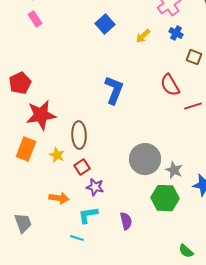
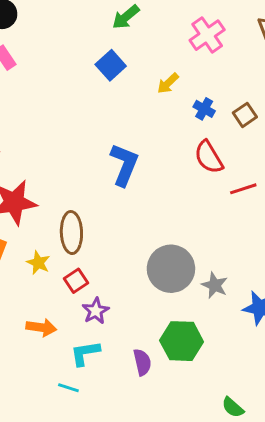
blue cross: (176, 33) -> (204, 109), moved
brown square: (194, 57) -> (245, 115), turned 35
purple star: (95, 187) -> (96, 311), turned 30
green hexagon: (165, 198) -> (182, 341), moved

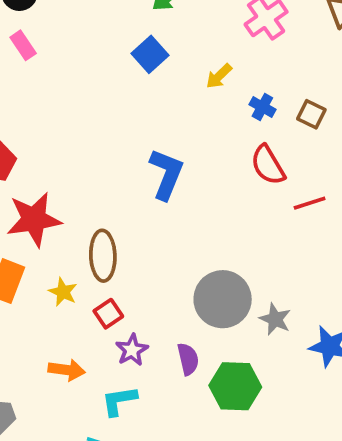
brown square: (245, 115) -> (311, 114), turned -30
purple semicircle: (142, 362) -> (188, 359), moved

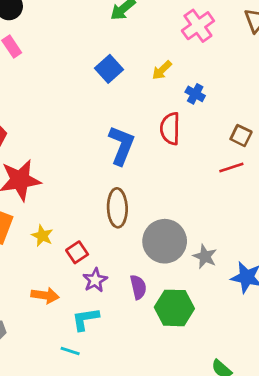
blue square: (150, 54) -> (109, 69), moved
brown square: (311, 114) -> (241, 136), moved
red semicircle: (268, 165) -> (170, 129), moved, turned 32
brown ellipse: (103, 256) -> (117, 208), moved

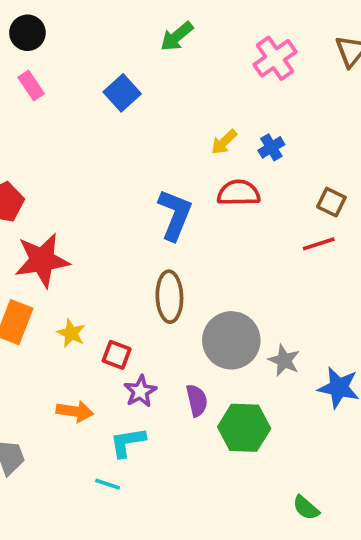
blue square: (109, 69) -> (122, 93), moved
yellow arrow: (162, 70) -> (224, 142), moved
blue cross: (195, 94) -> (271, 147), turned 30
red semicircle: (170, 129) -> (239, 193), turned 88
red square: (77, 252) -> (117, 355), turned -35

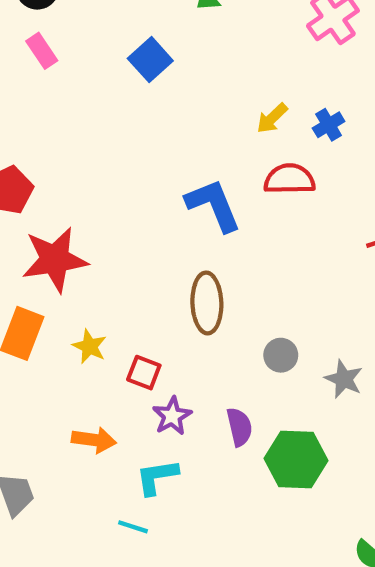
blue L-shape: (175, 215) -> (213, 205), turned -44
gray circle: (231, 340) -> (281, 355), size x0.5

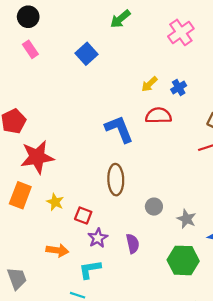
green hexagon: (296, 459) -> (183, 260), moved

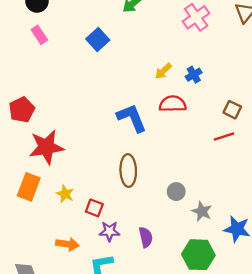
gray circle: (154, 207) -> (176, 192), moved
purple star: (98, 238) -> (109, 231), turned 30

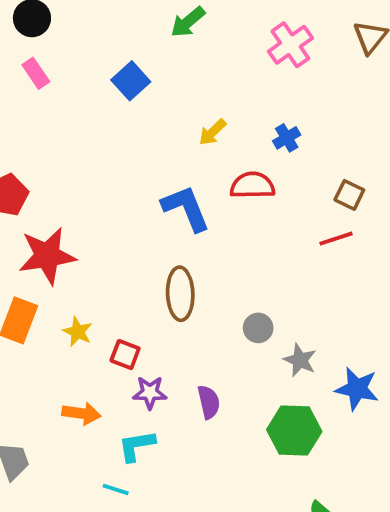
yellow arrow: (163, 71) -> (213, 132), moved

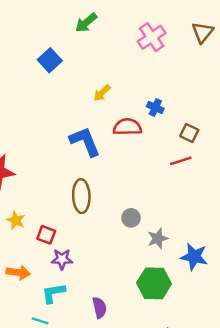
blue cross: (287, 138) -> (155, 108), moved, turned -35
gray star: (300, 360) -> (158, 238), turned 30
purple semicircle: (209, 402) -> (99, 308), moved

